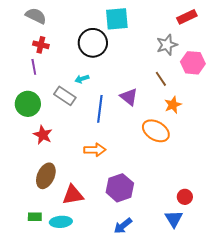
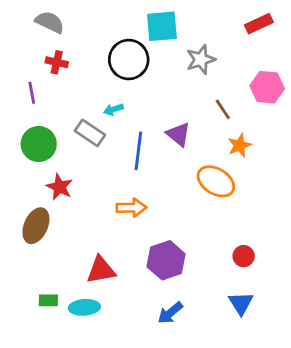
gray star: (167, 45) -> (201, 60), moved
purple line: (34, 67) -> (32, 93), moved
brown ellipse: (46, 176) -> (36, 226), moved
red circle: (185, 197) -> (244, 256), moved

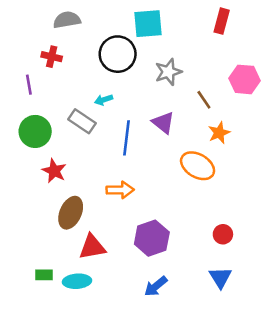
gray semicircle: (50, 22) -> (67, 20), moved, turned -36
red rectangle: (259, 24) -> (222, 21), moved, turned -50
gray star: (201, 60) -> (168, 72), moved
brown ellipse: (36, 226) -> (71, 213), moved

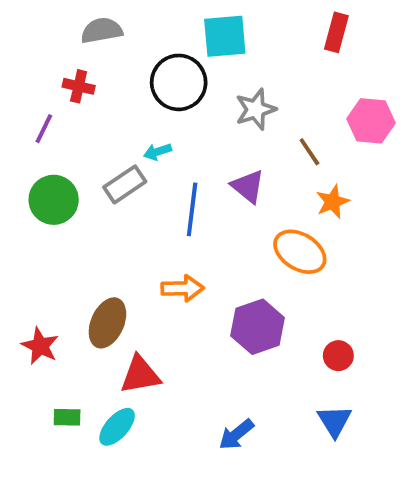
purple line: (29, 85) -> (44, 129), turned 36
gray rectangle: (82, 121) -> (125, 184), turned -68
red star: (54, 171) -> (40, 346), moved
purple hexagon: (152, 238) -> (258, 327), moved
cyan ellipse: (77, 281) -> (117, 427), turned -44

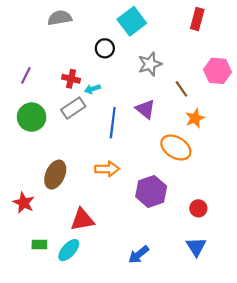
cyan square: (225, 36) -> (132, 21), turned -32
black circle: (179, 82) -> (105, 48), size x0.6
red cross: (79, 86) -> (71, 79), moved
brown ellipse: (107, 323) -> (55, 175), moved

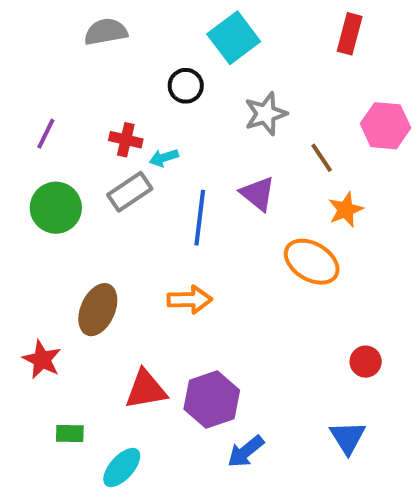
purple hexagon: (151, 191) -> (212, 400), moved
red circle: (198, 208) -> (366, 362), moved
cyan ellipse: (69, 250) -> (122, 467), moved

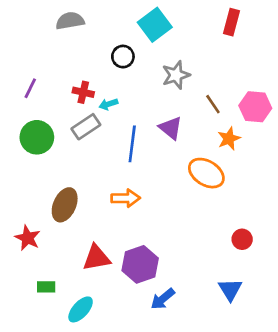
pink hexagon: (386, 126) -> (255, 107), moved

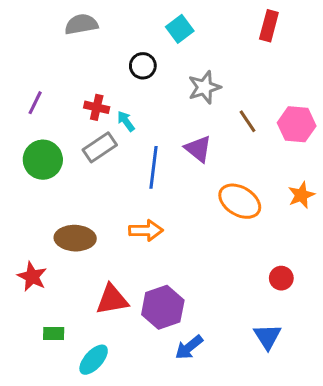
cyan square: (155, 25) -> (180, 29), size x0.7
cyan arrow: (108, 104) -> (126, 121), turned 72
orange star: (229, 139) -> (301, 195), moved
brown ellipse: (65, 205) -> (75, 238), turned 68

